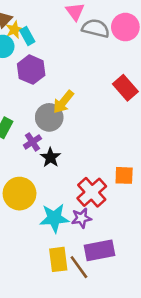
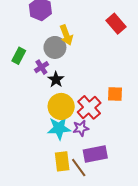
yellow arrow: (63, 102) -> (66, 35), turned -60
yellow circle: (20, 194) -> (61, 106), moved

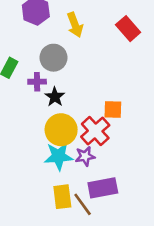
yellow arrow: (66, 35) -> (75, 25), moved
purple cross: (41, 67) -> (37, 82), turned 32
orange square: (115, 94) -> (113, 109), moved

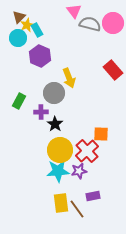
yellow arrow: (75, 25) -> (69, 78), moved
purple rectangle: (103, 188) -> (93, 196), size x0.6

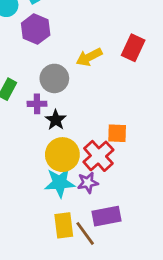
red rectangle: (113, 70) -> (133, 48), turned 66
yellow arrow: (69, 78) -> (89, 57), moved, turned 84
purple rectangle: (93, 196) -> (106, 216), size x1.5

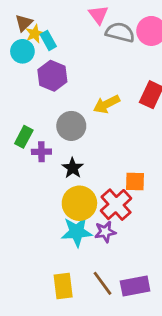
purple cross: (37, 104) -> (41, 152), moved
purple rectangle: (106, 216) -> (135, 286), moved
yellow rectangle: (64, 225) -> (63, 286), moved

